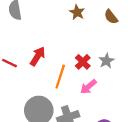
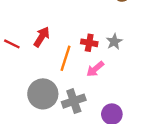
red cross: (83, 62) -> (89, 43), turned -35

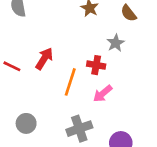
gray star: (114, 42) -> (116, 43), moved
gray circle: (43, 94) -> (26, 123), moved, size x0.6

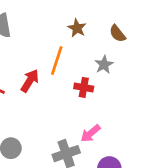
orange line: (70, 82) -> (57, 60), moved
pink arrow: (103, 94) -> (90, 133), moved

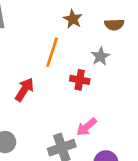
brown semicircle: (117, 33) -> (114, 25), turned -54
red arrow: (30, 81) -> (24, 90), moved

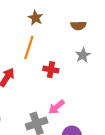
brown star: (73, 19) -> (36, 18), moved
gray star: (100, 56) -> (83, 55), moved

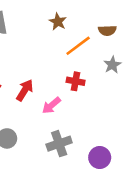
orange line: (29, 48) -> (78, 46), moved, turned 35
pink arrow: (56, 107) -> (51, 105), moved

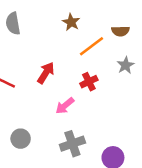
red cross: (76, 81) -> (89, 82), turned -36
red arrow: (25, 90) -> (46, 73), moved

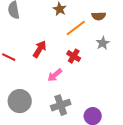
red cross: (89, 82) -> (74, 56), turned -32
gray circle: (21, 139) -> (20, 101), size x1.5

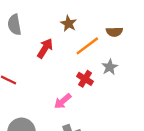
gray star: (103, 43) -> (110, 67), moved
red arrow: (40, 49) -> (45, 48), moved

